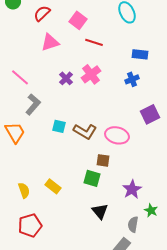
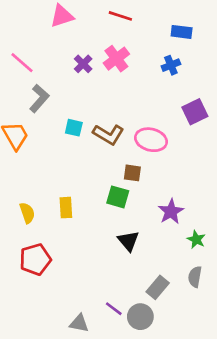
yellow rectangle: (53, 186) -> (66, 208), turned 49
gray semicircle: (133, 224) -> (195, 277), moved

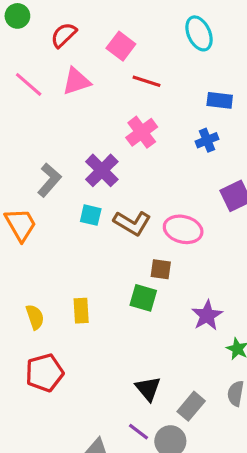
pink line: (22, 63) -> (29, 84), moved
purple cross: (83, 64) -> (102, 170), moved, size x1.5
black triangle: (128, 241) -> (148, 389), moved

